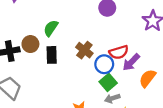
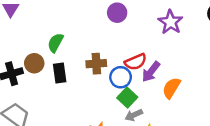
brown cross: (84, 50) -> (96, 64), turned -35

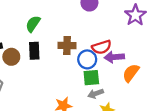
brown circle: (34, 63) -> (11, 57), moved
purple arrow: (151, 72) -> (114, 57), turned 42
green square: (127, 97) -> (91, 78), turned 36

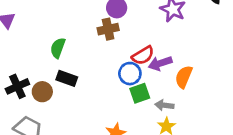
brown cross: (67, 46) -> (108, 29), moved
black rectangle: (34, 51) -> (67, 78), turned -54
gray arrow: (96, 94) -> (164, 105), moved, turned 40

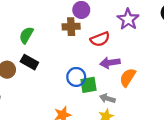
red semicircle: (143, 55) -> (100, 39), moved
blue circle: (130, 74) -> (76, 77), moved

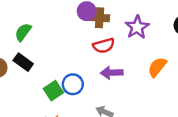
brown cross: (71, 27) -> (100, 18), moved
orange semicircle: (128, 77) -> (157, 67), moved
green square: (88, 85) -> (53, 91), moved, turned -30

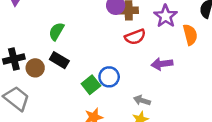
orange semicircle: (157, 67) -> (190, 35), moved, turned 132
purple arrow: (112, 73) -> (162, 64), moved

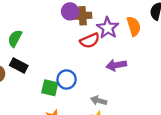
purple star: (166, 16) -> (108, 28), moved
orange semicircle: (190, 35) -> (134, 26), moved
green square: (91, 85) -> (50, 88), turned -36

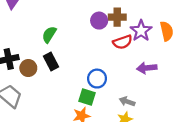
purple circle: (70, 11) -> (99, 21), moved
black rectangle: (19, 66) -> (51, 61), turned 30
green square: (50, 88) -> (87, 97), moved

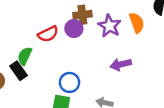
purple circle: (99, 21) -> (74, 28), moved
green semicircle: (49, 35) -> (25, 56), moved
red semicircle: (123, 42) -> (48, 34), moved

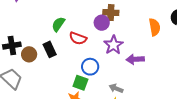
purple star: (109, 26) -> (113, 45), moved
red semicircle: (48, 34) -> (78, 38), moved, turned 36
green semicircle: (25, 56) -> (58, 24), moved

